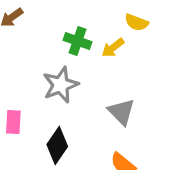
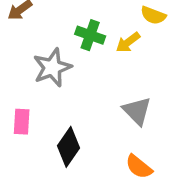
gray star: (61, 85) -> (52, 68), moved

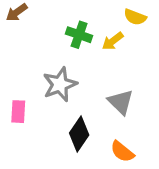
gray star: (52, 68) -> (60, 84), moved
black diamond: (69, 147) -> (79, 134), moved

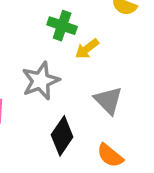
yellow arrow: (113, 41) -> (87, 49), moved

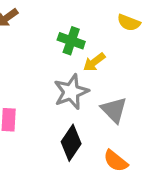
gray star: (41, 81) -> (71, 92), moved

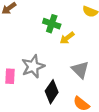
gray star: (71, 92) -> (33, 66), moved

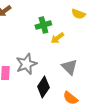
green cross: (52, 24) -> (43, 25), turned -35

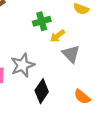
gray triangle: (69, 67) -> (71, 54), moved
orange semicircle: (70, 98) -> (82, 97), moved

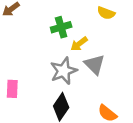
gray star: (23, 65) -> (64, 71), moved

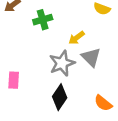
green cross: (61, 27) -> (43, 20), moved

